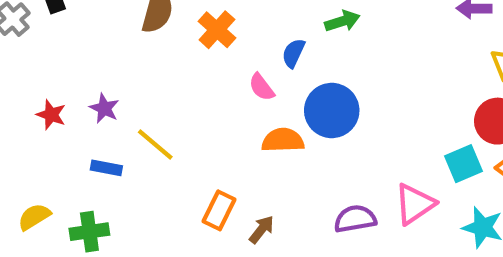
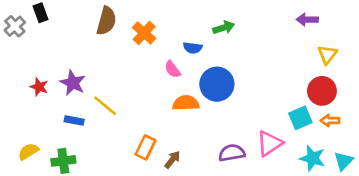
blue semicircle: (293, 53) -> (193, 48), turned -108
purple star: (104, 108) -> (73, 83), size x1.4

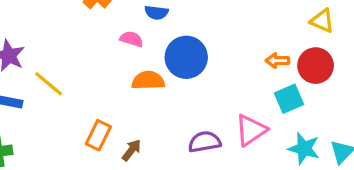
yellow triangle: (327, 55) -> (322, 21), turned -45
pink semicircle: (172, 69) -> (132, 39), turned 144
orange arrow: (330, 121) -> (277, 61), moved

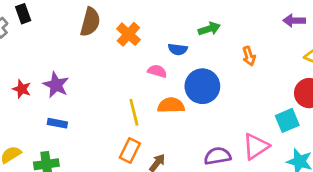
orange arrow: (277, 61) -> (249, 56), moved, turned -108
yellow line: (49, 84) -> (134, 112), moved, turned 36

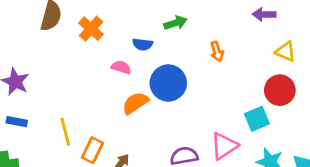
orange semicircle: (171, 105) -> (135, 103), turned -32
yellow line: (134, 112) -> (65, 132), moved

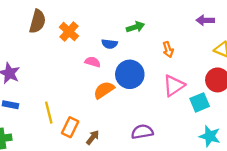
pink triangle: (224, 146) -> (174, 86), moved

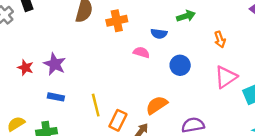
orange cross: (69, 32) -> (117, 21), turned 36
blue circle: (130, 74) -> (180, 65), size x0.7
orange semicircle: (104, 90) -> (157, 105), moved

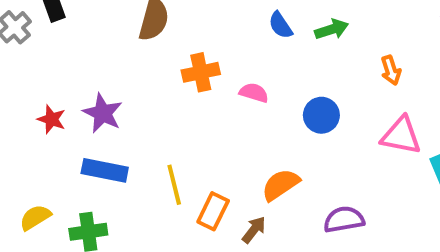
orange cross: (117, 21) -> (201, 72), moved
blue semicircle: (159, 34) -> (280, 25), moved, turned 49
pink triangle: (226, 77) -> (401, 136), turned 45
blue rectangle: (56, 97) -> (105, 170), size x1.5

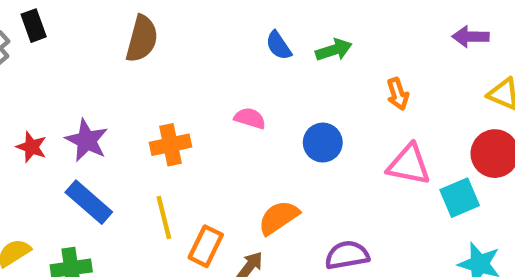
orange cross: (201, 72) -> (170, 145), moved
blue rectangle: (105, 170) -> (89, 202), turned 30

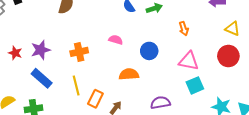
purple star: (87, 140) -> (41, 50), turned 30
cyan square: (460, 198) -> (195, 85), moved
orange semicircle: (279, 218) -> (129, 74), moved, turned 30

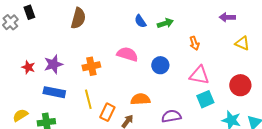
pink semicircle: (116, 40) -> (127, 54), size x1.5
red circle: (228, 56) -> (240, 85), moved
orange semicircle: (129, 74) -> (140, 99), moved
blue rectangle: (42, 78) -> (54, 92), turned -30

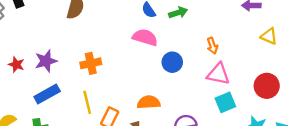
orange arrow: (194, 43) -> (212, 46), moved
pink semicircle: (127, 54) -> (145, 37), moved
blue rectangle: (54, 92) -> (47, 94), turned -40

